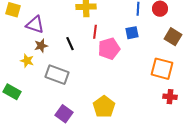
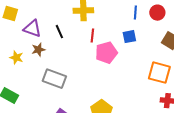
black line: (70, 44) -> (59, 32), moved
yellow star: (27, 61) -> (16, 58), moved

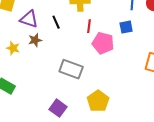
pink pentagon: (106, 53) -> (103, 43), turned 30
gray rectangle: (54, 79) -> (71, 69), moved

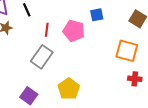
red line: (89, 26) -> (47, 30), moved
gray rectangle: (71, 69) -> (42, 57), turned -75

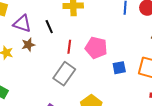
blue square: (97, 15) -> (119, 68), moved

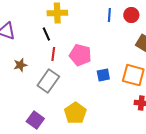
black line: (49, 27) -> (46, 34), moved
brown star: (28, 45) -> (20, 65), moved

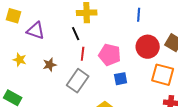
red circle: (131, 15) -> (148, 47), moved, size x1.5
blue square: (103, 75) -> (121, 79), moved

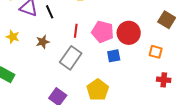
black line: (76, 34) -> (50, 12), moved
red circle: (148, 47) -> (129, 33), moved
orange square: (163, 75) -> (156, 52), size x0.6

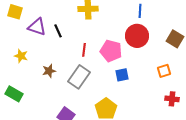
red circle: (129, 33) -> (137, 36), moved
brown star: (43, 42) -> (49, 71), moved
orange square: (156, 52) -> (164, 71), turned -32

